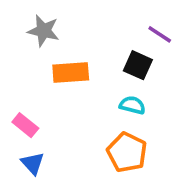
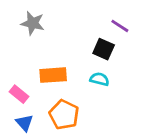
orange rectangle: (71, 72) -> (53, 75), moved
orange pentagon: (127, 152) -> (64, 115), moved

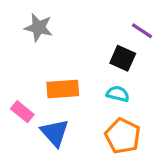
orange pentagon: (64, 115) -> (123, 136), moved
blue triangle: (24, 123) -> (55, 133), moved, size x1.4

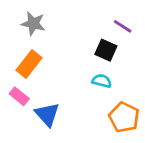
orange rectangle: (63, 89) -> (29, 64), moved, turned -48
orange pentagon: (123, 136) -> (124, 117), moved

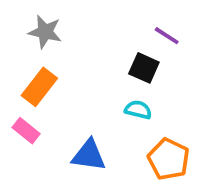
blue triangle: (47, 114) -> (89, 155), moved, turned -40

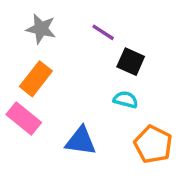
purple line: (167, 36) -> (103, 32), moved
pink rectangle: (26, 131) -> (24, 119), size x1.4

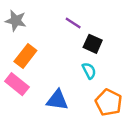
gray star: (41, 29) -> (16, 21), moved
cyan semicircle: (126, 100) -> (89, 71), turned 49

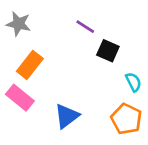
cyan semicircle: (89, 71) -> (133, 82), moved
blue triangle: (57, 100) -> (67, 116), turned -45

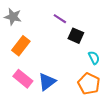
pink rectangle: (20, 98) -> (23, 79), moved

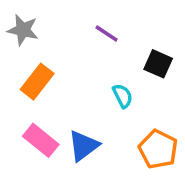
black square: (76, 36) -> (158, 64), moved
cyan semicircle: (94, 58) -> (123, 96), moved

